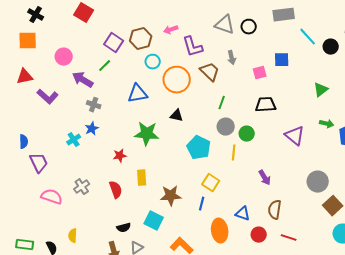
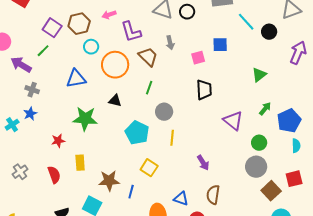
green line: (222, 103) -> (149, 88), moved
black trapezoid: (266, 105) -> (204, 90), turned 90
green arrow: (327, 124) -> (265, 109), turned -64
green circle: (247, 134) -> (259, 143), moved
blue line: (202, 204) -> (131, 192), moved

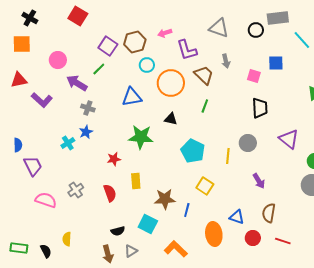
black circle: (187, 12) -> (256, 30), moved
pink square: (198, 58) -> (254, 76), turned 32
gray circle: (164, 112) -> (248, 143), moved

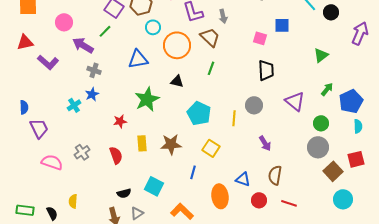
gray arrow: (226, 61) -> (223, 16), moved
green star: (141, 137) -> (147, 99), turned -30
brown star: (165, 199) -> (171, 144), moved

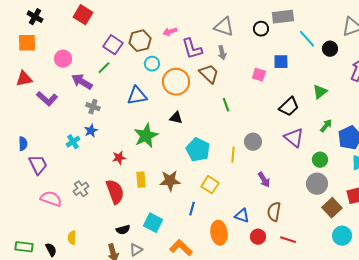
green line: (211, 68) -> (226, 105), moved, turned -40
black trapezoid: (266, 70) -> (289, 107), moved, turned 50
red semicircle: (116, 155) -> (115, 192), size x1.4

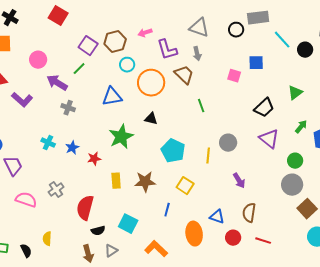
blue star: (91, 131) -> (72, 148), moved
cyan cross: (73, 142) -> (48, 143), turned -32
red semicircle: (115, 192) -> (85, 208), moved, turned -145

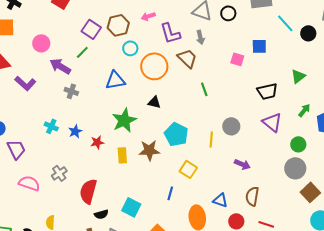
black circle: (236, 30) -> (228, 13), moved
black trapezoid: (264, 108) -> (267, 91), turned 30
yellow rectangle: (116, 181) -> (122, 155), moved
purple arrow: (239, 181) -> (242, 164), turned -35
brown star: (145, 182) -> (149, 150), moved

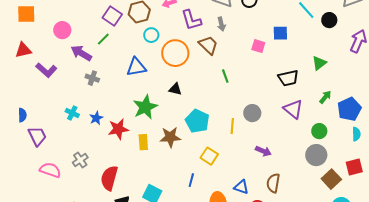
red star: (97, 142) -> (118, 129), size x1.5

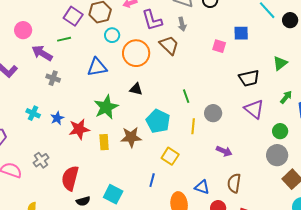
green line: (103, 39) -> (64, 39), turned 32
green line: (225, 76) -> (186, 96), moved

